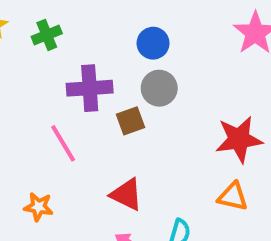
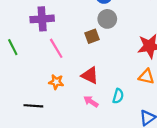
purple cross: (90, 88) -> (42, 19), moved
orange star: (39, 207) -> (56, 82), moved

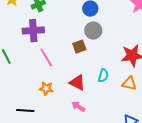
cyan semicircle: (118, 96) -> (103, 76), moved

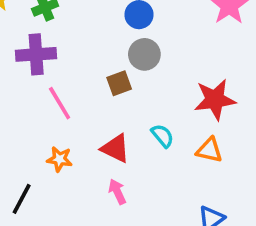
cyan semicircle: (103, 76) -> (162, 136), turned -56
pink arrow: (78, 107) -> (117, 192), turned 32
black line: (25, 111) -> (22, 199), turned -66

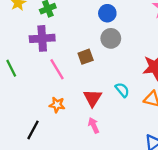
brown square: (119, 83) -> (86, 57), moved
red triangle: (116, 148) -> (92, 98), turned 36

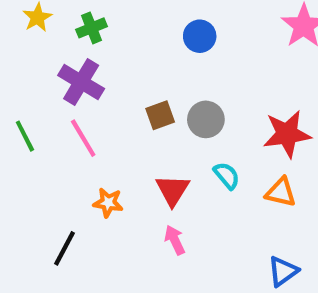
purple cross: (42, 38) -> (81, 82), turned 35
gray circle: (111, 38) -> (206, 119), moved
pink line: (57, 69) -> (83, 138), moved

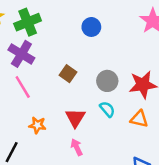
green cross: (92, 28) -> (28, 22), size x1.5
brown square: (160, 115) -> (68, 74), turned -35
gray circle: (206, 119) -> (107, 81), moved

